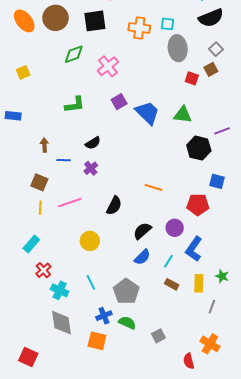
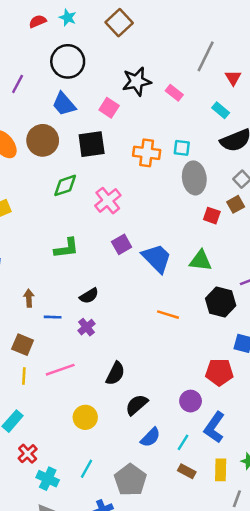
orange line: (153, 187) -> (168, 315), moved
black semicircle: (142, 231) -> (137, 405), moved
cyan line: (91, 282) -> (87, 469), turned 56

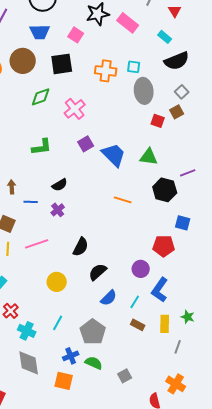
pink rectangle: (174, 93) -> (128, 23), size x1.5
blue trapezoid: (64, 104) -> (40, 32), turned -50

